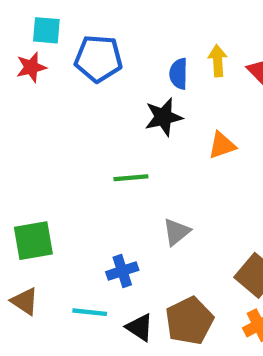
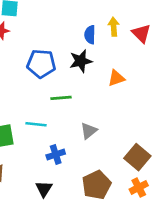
blue pentagon: (98, 59) -> (41, 64), moved
cyan line: (90, 312) -> (36, 124), moved
black triangle: (140, 327) -> (44, 189), moved, turned 30

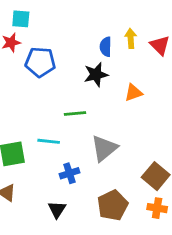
blue pentagon: (41, 64) -> (40, 62), moved
gray triangle: (89, 131) -> (104, 148), size x1.5
orange cross: (139, 187) -> (157, 208), turned 36

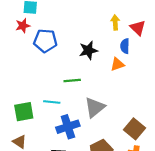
blue semicircle: (106, 47) -> (125, 46), moved
blue cross: (69, 173) -> (68, 127), size x1.5

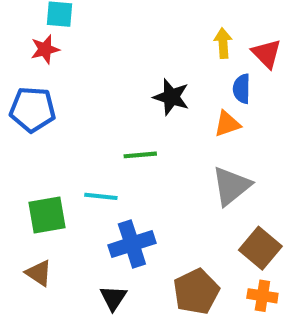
blue pentagon: (45, 41) -> (33, 109), moved
black star: (88, 50) -> (171, 97), turned 30
gray triangle: (95, 107) -> (231, 186), moved

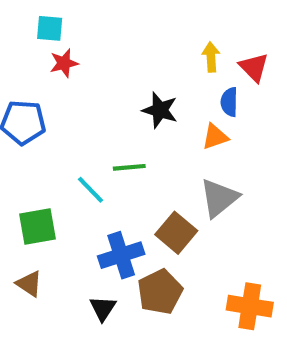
red star: (45, 49) -> (64, 63), moved
cyan line: (101, 196) -> (90, 190), moved, turned 40
brown square: (260, 248) -> (176, 233), moved
brown pentagon: (196, 292) -> (160, 292), moved
orange cross: (262, 296) -> (250, 306), size x1.5

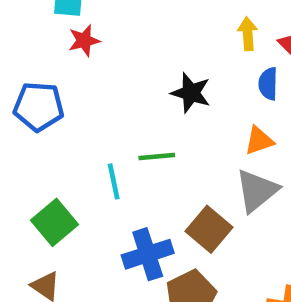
orange triangle: (215, 137) -> (259, 141), moved
cyan line: (90, 190) -> (114, 181), turned 32
green square: (37, 227) -> (55, 222), turned -30

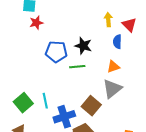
blue pentagon: (39, 106) -> (56, 52), moved
green line: (157, 156) -> (77, 67), moved
cyan line: (114, 181) -> (45, 101), moved

